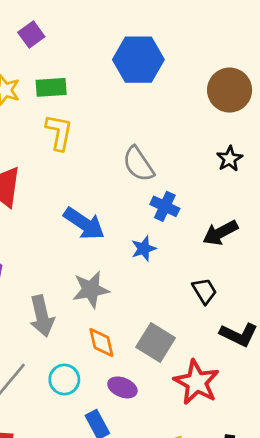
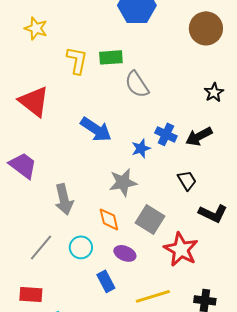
green rectangle: (51, 87) -> (111, 57), moved
black star: (230, 159) -> (214, 92), moved
blue cross: (165, 206) -> (166, 134), moved
gray star: (91, 290) -> (123, 182), moved

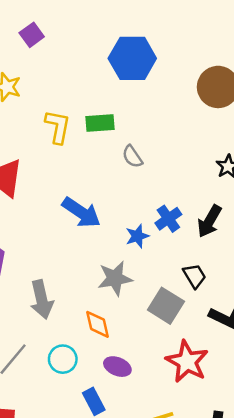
gray semicircle: (137, 84) -> (132, 157), size x0.7
blue cross: (166, 134) -> (168, 219), turned 30
black arrow: (199, 136) -> (209, 221), turned -32
gray square: (150, 219) -> (166, 306), moved

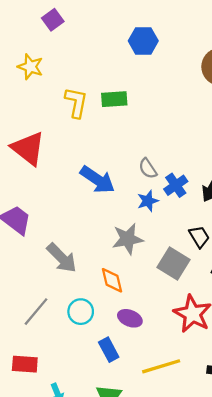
blue hexagon: (132, 58) -> (143, 41), size x0.7
gray semicircle: (132, 157) -> (148, 168), moved
gray arrow: (42, 299) -> (62, 258), turned -32

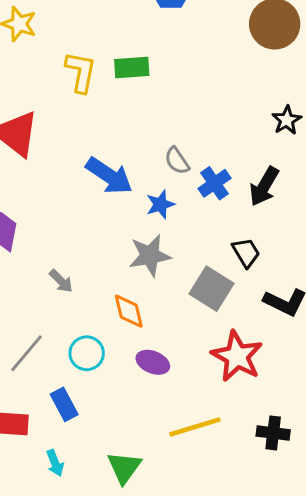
blue star: (148, 201) -> (160, 204), moved
gray arrow: (62, 258) -> (61, 281), size x0.6
blue rectangle: (109, 350) -> (64, 404), moved

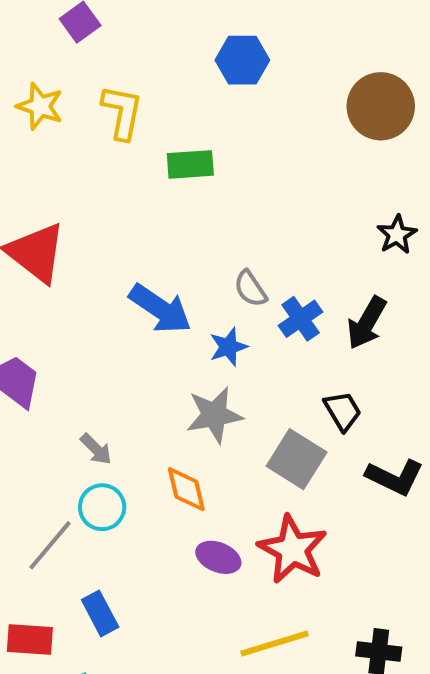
yellow L-shape: (81, 72) -> (122, 112), moved
cyan circle: (87, 353) -> (102, 507), moved
red star: (237, 356) -> (293, 549), moved

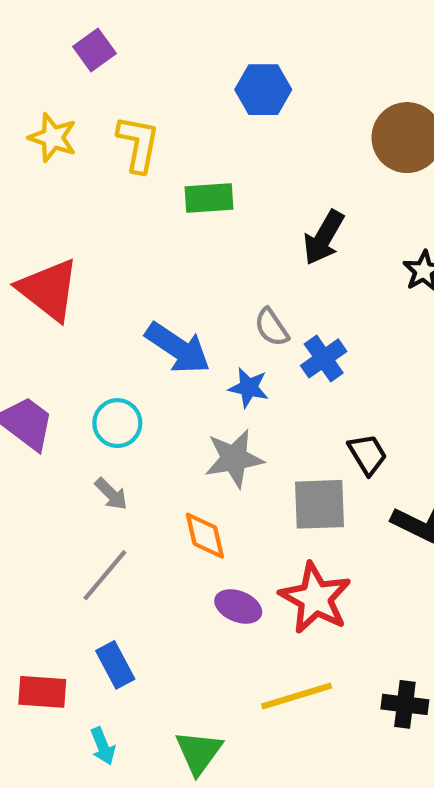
black arrow: (367, 323) -> (324, 238), moved
blue star: (228, 347) -> (249, 388), turned 30
gray square: (297, 459) -> (319, 504), turned -34
cyan circle: (102, 507) -> (117, 423), moved
gray line: (50, 545) -> (105, 575), moved

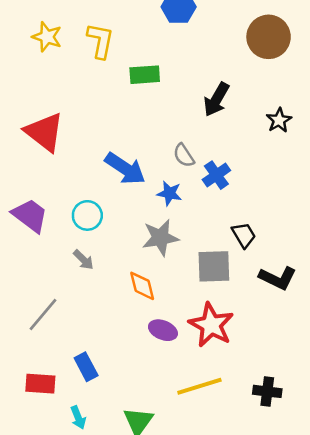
gray line: (105, 575) -> (43, 315), moved

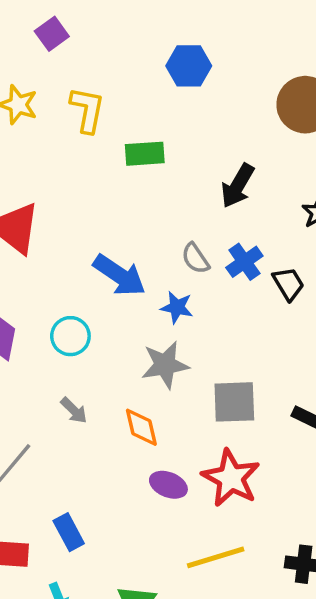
blue cross: (216, 175) -> (244, 262), moved
black trapezoid: (244, 235) -> (288, 284), moved
gray arrow: (83, 260) -> (74, 410), moved

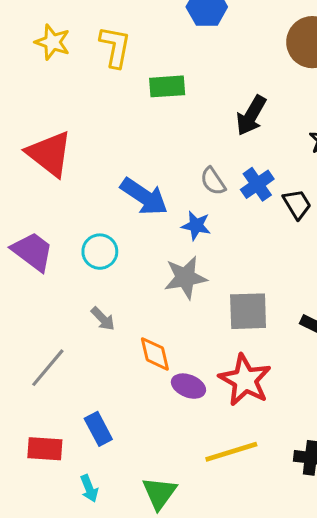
orange diamond: (141, 427) -> (155, 354), moved

